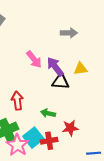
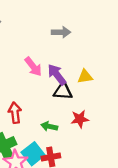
gray arrow: (69, 33) -> (61, 32), moved
red star: (70, 128) -> (80, 119), moved

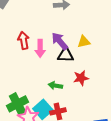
pink arrow: (33, 67) -> (40, 48), moved, turned 42
red arrow: (15, 113) -> (24, 40), moved

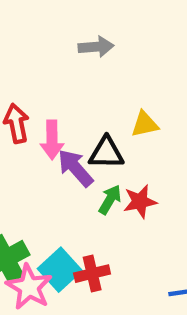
purple arrow: (60, 41) -> (75, 168), moved
green arrow: (55, 86) -> (110, 200), moved, turned 112

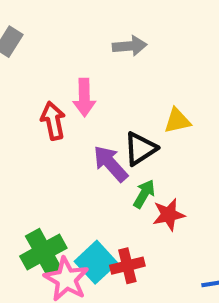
pink arrow: (52, 140) -> (84, 97), moved
black triangle: (106, 153) -> (140, 149), turned -33
red star: (140, 202) -> (169, 215), moved

